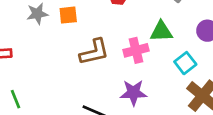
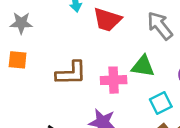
orange square: (68, 15) -> (18, 60), moved

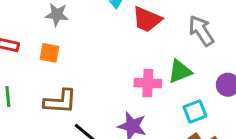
green triangle: (143, 66) -> (180, 71), turned -35
brown L-shape: (71, 73) -> (60, 101), moved

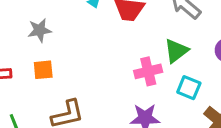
cyan square: (195, 111) -> (189, 88), moved, turned -30

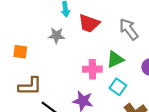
gray star: (40, 30) -> (56, 35), moved

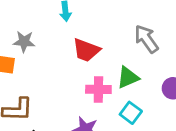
red trapezoid: (89, 23) -> (86, 50), moved
gray star: (56, 35) -> (24, 42), moved

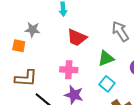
pink cross: (98, 89) -> (69, 70), moved

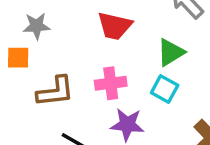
brown L-shape: (26, 78) -> (55, 91), moved
cyan square: (107, 84) -> (165, 89), moved

